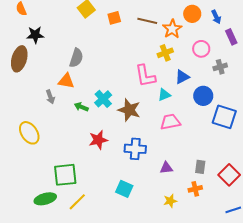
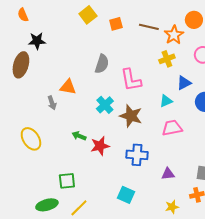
gray semicircle: (76, 58) -> (102, 64), moved
pink L-shape: (145, 76) -> (131, 80), moved
green arrow: (81, 107) -> (79, 136), moved
green square: (65, 175) -> (67, 181), size x0.7

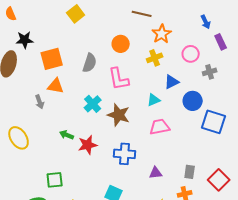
orange circle: (194, 20) -> (121, 44), moved
orange square: (116, 24) -> (52, 59), moved, size x1.6
brown line: (149, 27) -> (142, 14), moved

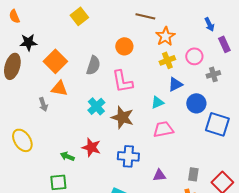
yellow cross: (155, 58) -> (167, 60), moved
orange square: (52, 59) -> (55, 61), turned -30
green arrow: (67, 135) -> (67, 156), moved
red star: (88, 145) -> (91, 147), turned 30

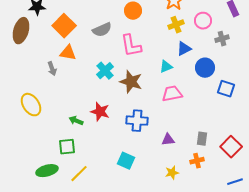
gray semicircle: (93, 65) -> (102, 30), turned 48
blue square: (217, 124) -> (226, 89), size x0.7

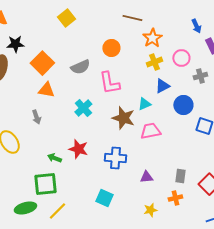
gray arrow: (52, 69) -> (36, 117), moved
brown star: (131, 82) -> (123, 118), moved
green square: (67, 147) -> (45, 184), size x1.4

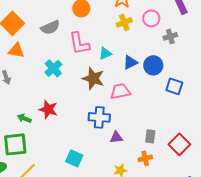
blue triangle: (162, 86) -> (130, 62), moved
cyan triangle: (144, 104) -> (105, 53), moved
blue cross: (115, 158) -> (99, 117), moved

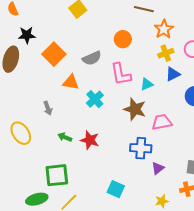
orange triangle: (16, 50) -> (71, 82), moved
blue triangle: (130, 62) -> (173, 74), moved
green arrow: (24, 118) -> (65, 137), moved
purple triangle: (116, 137) -> (158, 168), turned -32

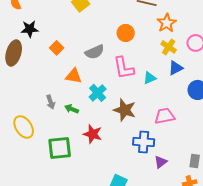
yellow cross: (166, 53) -> (169, 47), turned -35
orange square: (54, 54) -> (57, 48), size x0.6
brown star: (135, 109) -> (125, 110), moved
green arrow: (65, 137) -> (72, 109), moved
green square: (57, 175) -> (60, 148), moved

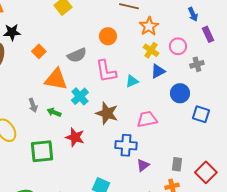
orange triangle: (74, 76) -> (56, 79), size x1.4

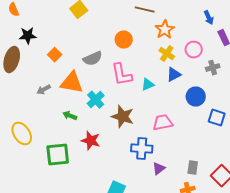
gray arrow: (33, 105) -> (44, 90), moved, turned 80

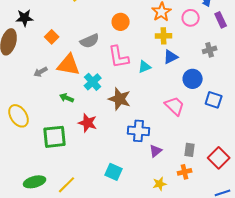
pink circle: (194, 50) -> (191, 18), moved
yellow cross: (167, 54) -> (164, 36), turned -35
pink trapezoid: (163, 123) -> (175, 106), moved, turned 55

